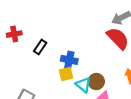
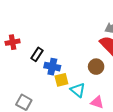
blue cross: (69, 60) -> (52, 67), moved
brown circle: (96, 82) -> (96, 67), moved

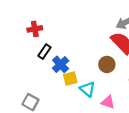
red cross: (13, 42) -> (35, 29), moved
blue cross: (52, 67) -> (61, 64), turned 35

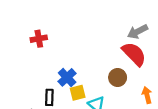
black rectangle: (44, 52) -> (49, 97), moved, turned -32

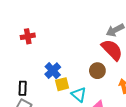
black rectangle: (49, 97) -> (23, 88), moved

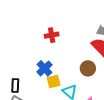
red cross: (28, 36) -> (52, 35), moved

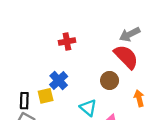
yellow square: (54, 81) -> (46, 96), moved

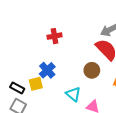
black rectangle: (24, 101) -> (17, 88), turned -64

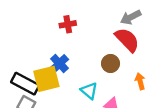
yellow square: (36, 84) -> (46, 79), size x1.6
black rectangle: (17, 88) -> (25, 84), size x1.6

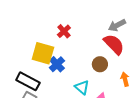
red cross: (68, 24) -> (64, 31), turned -32
yellow square: (46, 79) -> (43, 53), moved, turned 30

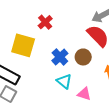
blue cross: (57, 64) -> (60, 57), moved

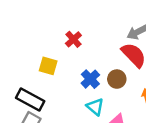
yellow square: (23, 45) -> (48, 66), size x0.7

